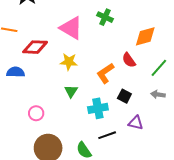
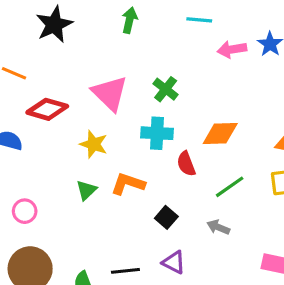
orange L-shape: (105, 73) -> (128, 184), moved, turned 40
cyan cross: (98, 108) -> (157, 133), moved

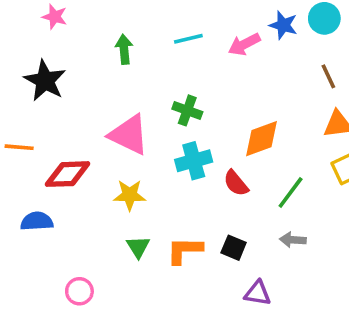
cyan line: (199, 20) -> (188, 39), moved
orange L-shape: (128, 184) -> (185, 250), moved

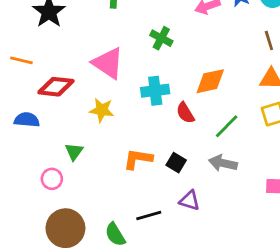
green cross: (187, 110) -> (161, 38), moved
gray arrow: (293, 240) -> (223, 163), size x1.4
green triangle: (138, 247) -> (74, 152), moved

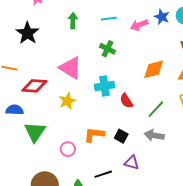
orange diamond: (210, 81) -> (154, 69), moved
yellow star: (102, 110) -> (67, 101), turned -30
green triangle: (74, 152) -> (35, 132), moved, size x1.6
pink circle: (52, 179) -> (68, 149), moved

